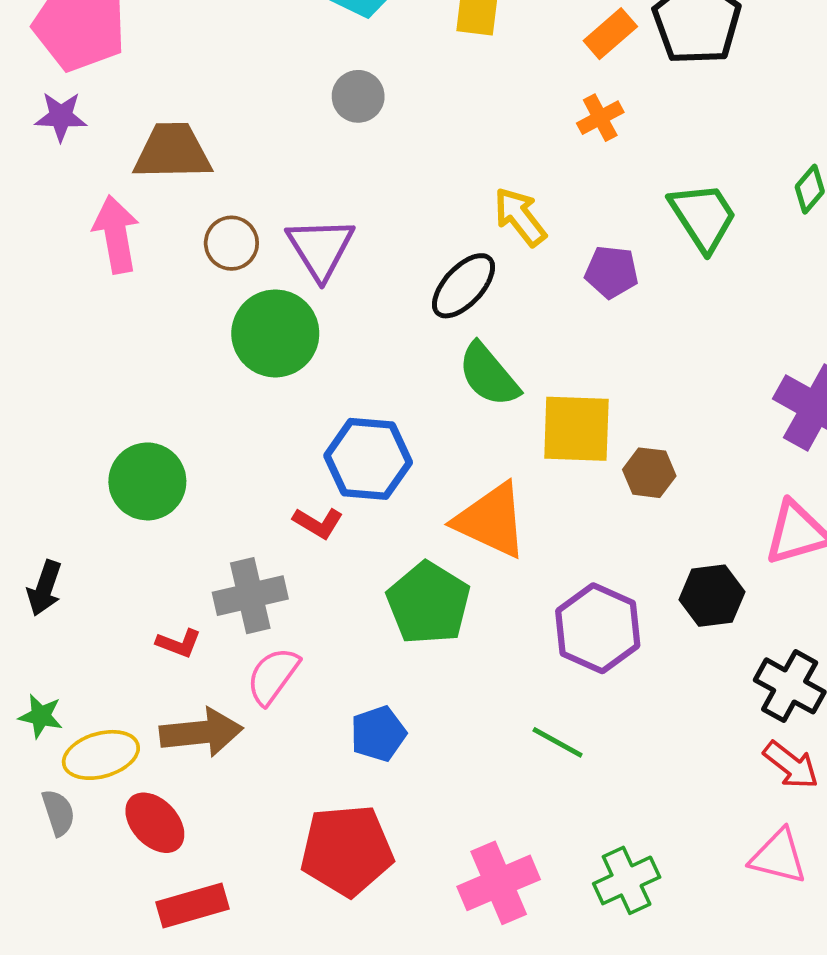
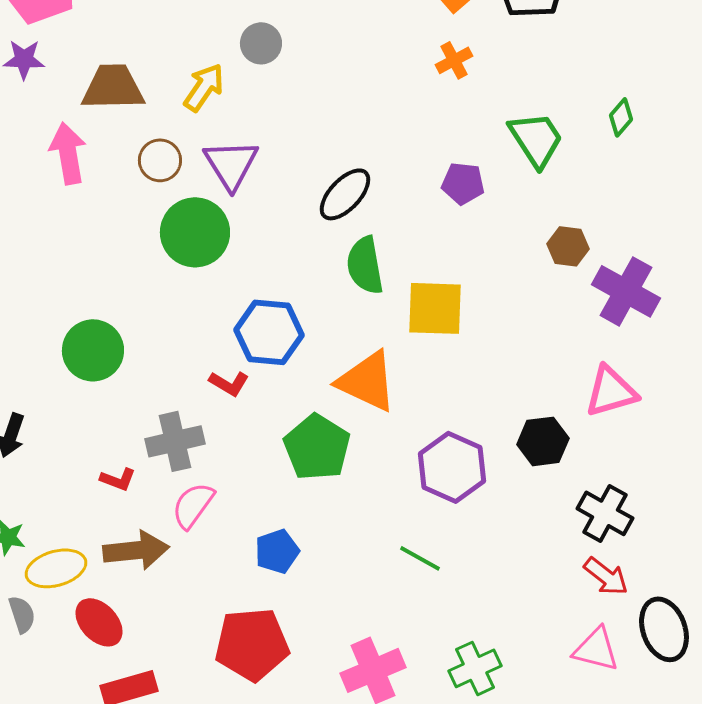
yellow arrow: (520, 217) -> (204, 87), moved, turned 72
green semicircle: (489, 375) -> (365, 265), turned 30
brown hexagon: (649, 473) -> (568, 246), moved

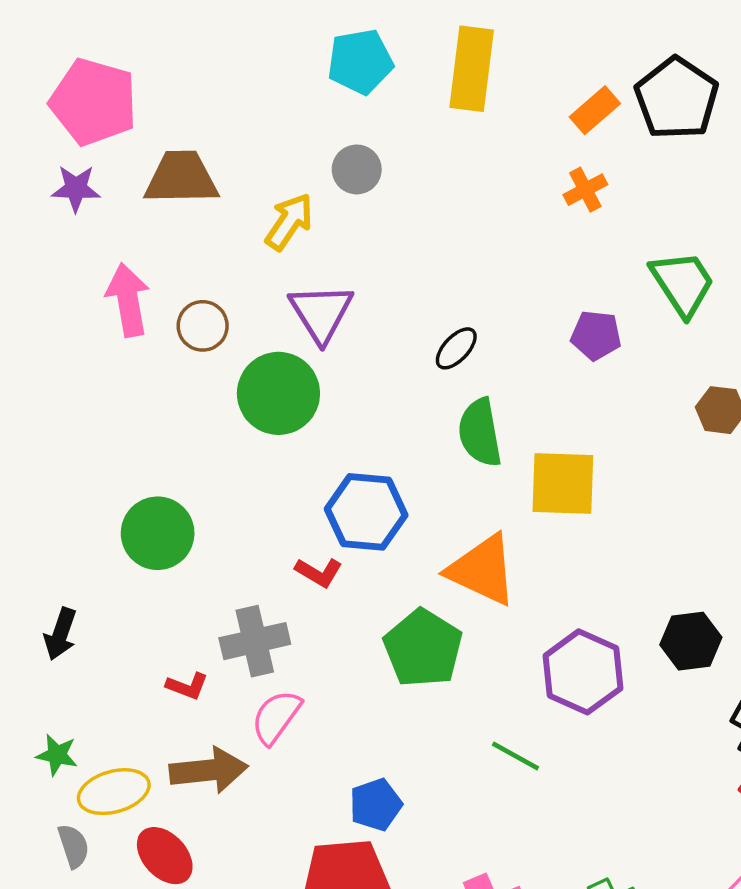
brown trapezoid: (113, 87) -> (181, 178), moved
brown circle: (160, 160) -> (203, 326), moved
black ellipse: (345, 194) -> (456, 348), size x0.7
blue pentagon: (277, 551) -> (376, 805), moved
green line: (420, 558) -> (515, 756), moved

